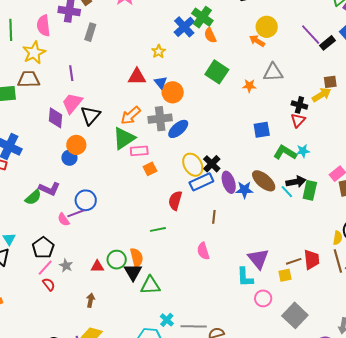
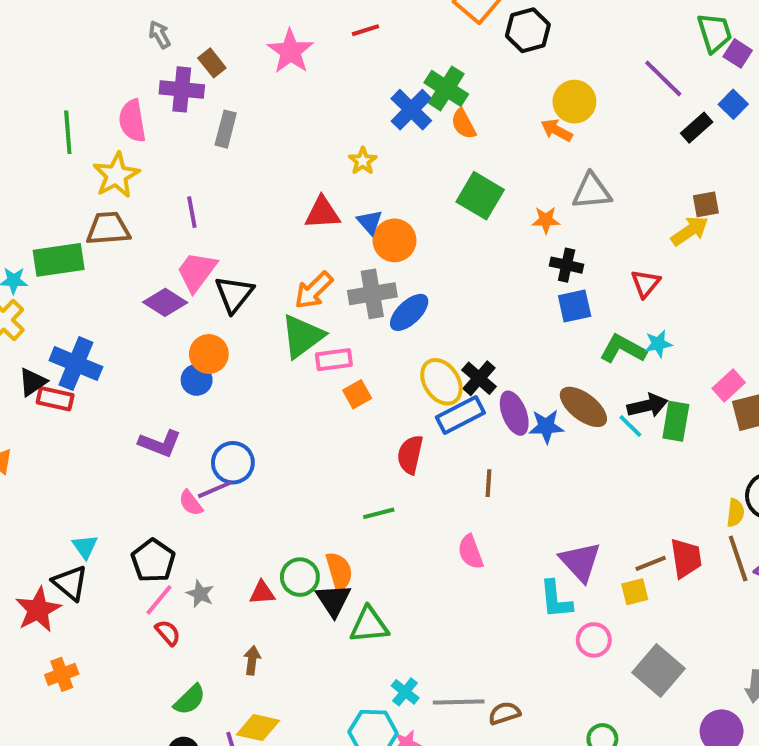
purple line: (311, 35) -> (663, 78), moved
black cross: (299, 105) -> (567, 265), moved
purple diamond: (56, 118) -> (165, 302), turned -60
green semicircle: (33, 197) -> (190, 700), moved

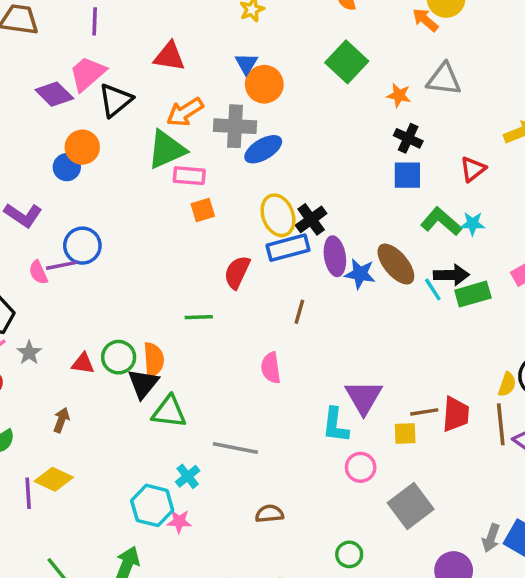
red triangle: (322, 213) -> (169, 56), moved
green rectangle: (676, 421) -> (473, 294), turned 52
gray line: (459, 702) -> (235, 448), moved

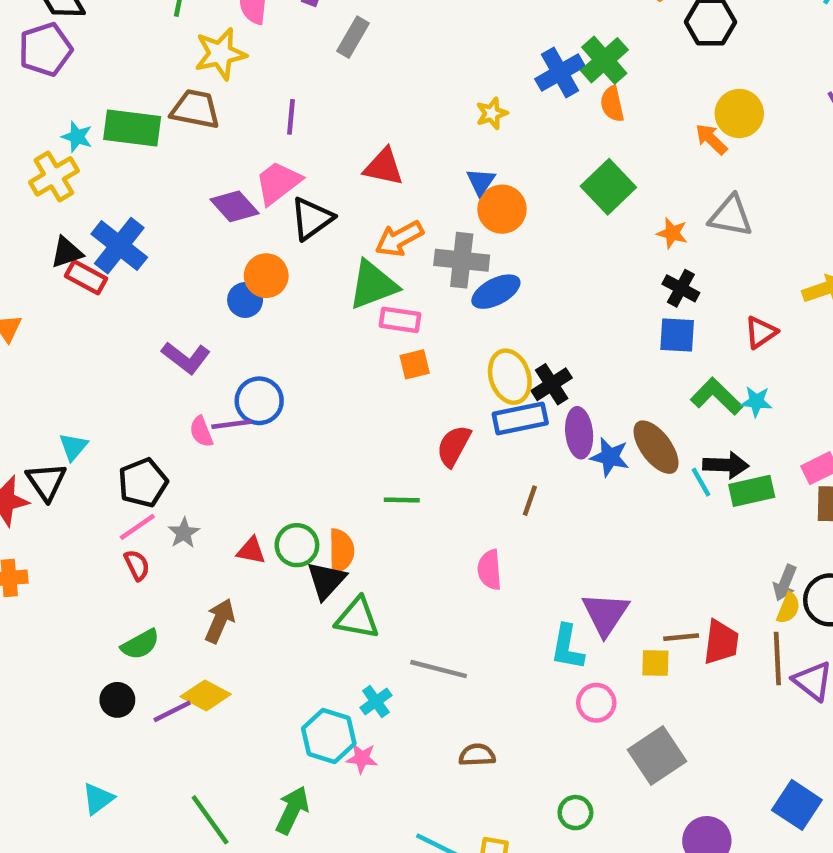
brown arrow: (61, 420) -> (220, 621), size x1.4
purple line: (28, 493) -> (172, 711), turned 64
gray arrow: (491, 538) -> (785, 583), moved

